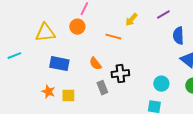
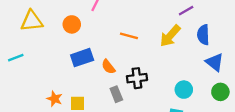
yellow arrow: (131, 20) -> (170, 36), moved, size x1.5
orange circle: (77, 27) -> (72, 24), moved
yellow triangle: (45, 33) -> (32, 21), moved
blue rectangle: (59, 64) -> (82, 58), moved, turned -30

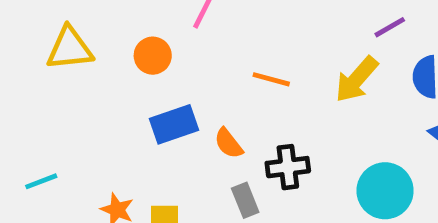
cyan line: (16, 58) -> (41, 181), moved
cyan circle: (184, 90) -> (385, 191), size x1.5

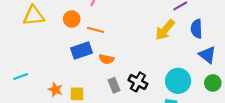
orange line: (271, 79) -> (96, 30), moved
orange semicircle: (229, 143) -> (106, 59), turned -40
black cross: (288, 167) -> (138, 82), moved, turned 36

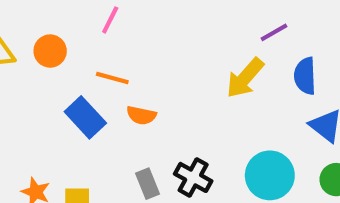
orange circle: (72, 19) -> (50, 51), moved
blue rectangle: (81, 50) -> (85, 117), turned 66
orange semicircle: (106, 59) -> (141, 115), moved

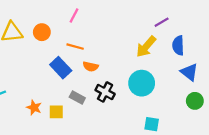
cyan circle: (270, 175) -> (142, 83), moved
black cross: (193, 177) -> (105, 92), moved
gray rectangle: (148, 184) -> (77, 98), moved, turned -40

